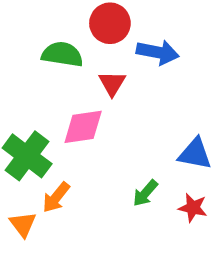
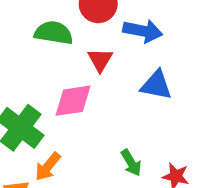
blue triangle: (195, 154) -> (156, 85), moved
green arrow: (145, 193) -> (131, 163), turned -72

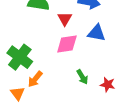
pink diamond: (73, 101) -> (67, 44), moved

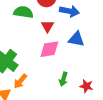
green arrow: (82, 77) -> (63, 79), turned 48

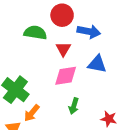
green arrow: (63, 79) -> (74, 106), moved

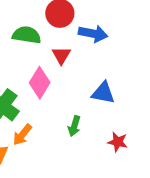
blue triangle: (97, 64) -> (103, 93), moved
pink diamond: (66, 76) -> (40, 83), moved, turned -50

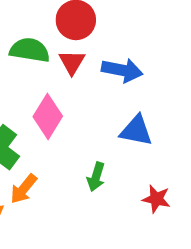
blue arrow: (93, 34) -> (122, 70), moved
red triangle: (61, 55) -> (72, 62), moved

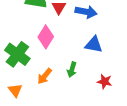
orange arrow: (24, 189) -> (45, 76), moved

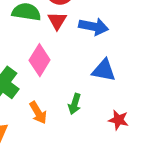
orange arrow: (45, 76) -> (38, 113), turned -70

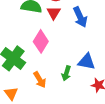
blue arrow: (94, 27) -> (80, 17), turned 54
blue triangle: (104, 70) -> (87, 62), moved

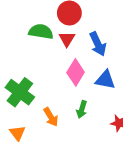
pink diamond: (41, 41) -> (76, 72), moved
blue triangle: (87, 62) -> (105, 80), moved

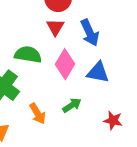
green semicircle: (41, 32) -> (28, 55), moved
green arrow: (82, 109) -> (72, 105), turned -140

